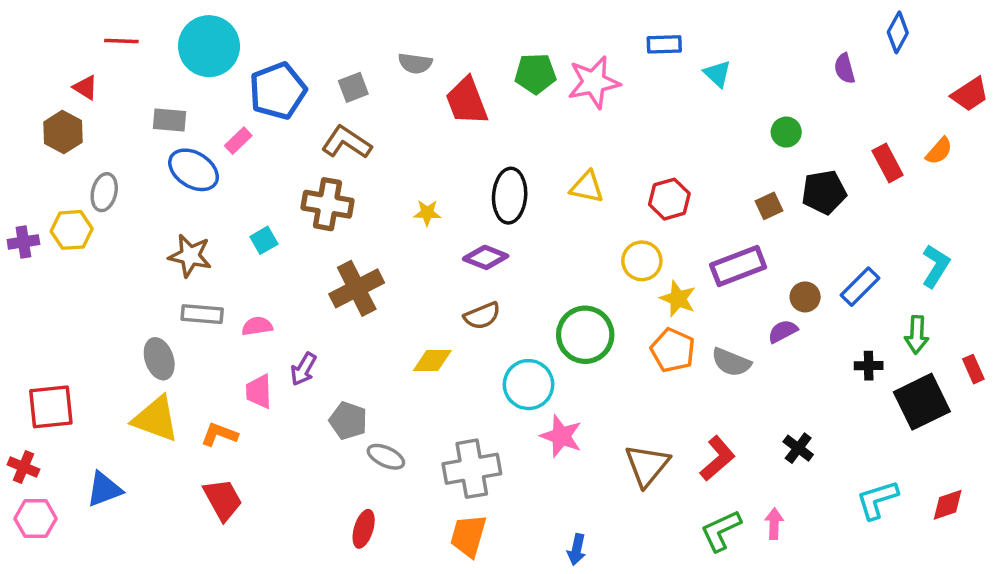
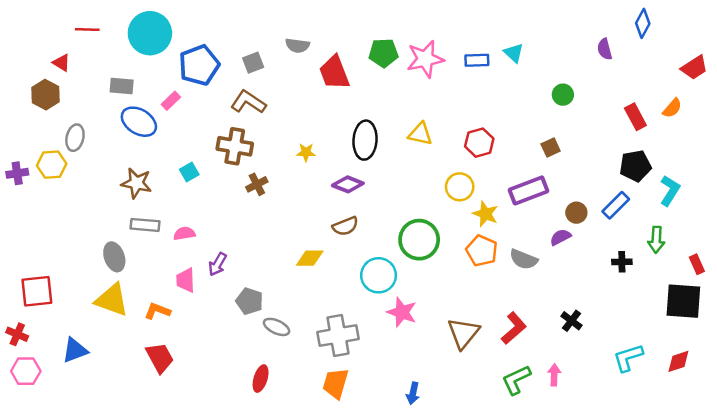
blue rectangle: (664, 44) -> (477, 60), moved
black pentagon: (824, 192) -> (635, 166), moved
brown cross: (357, 288) -> (257, 184), moved, size x0.6
black square: (922, 402) -> (683, 301), moved, turned 30

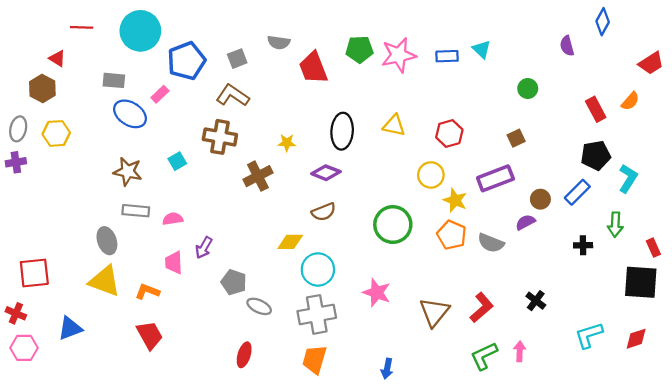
gray ellipse: (75, 138) -> (18, 129), moved
yellow hexagon: (52, 165) -> (56, 133), moved
brown cross: (257, 184) -> (258, 176), moved, size x1.4
cyan circle: (379, 275) -> (318, 269), moved

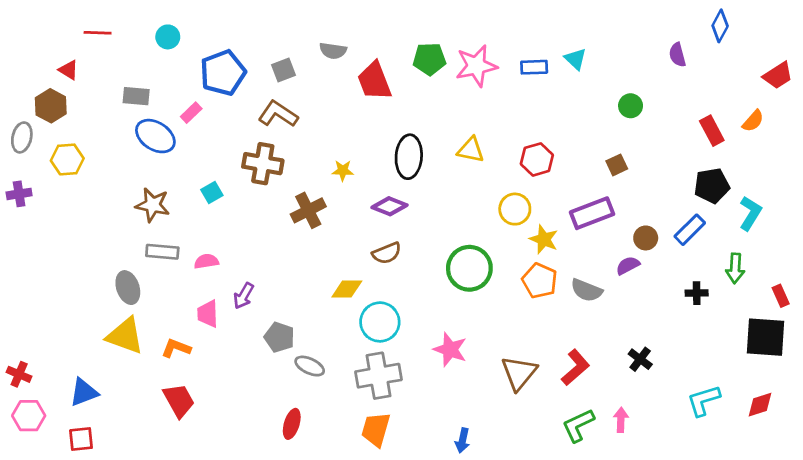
cyan circle: (140, 31) -> (168, 37), size x0.5
gray ellipse: (18, 129) -> (22, 137), moved
red square: (34, 273) -> (81, 439), moved, size x0.7

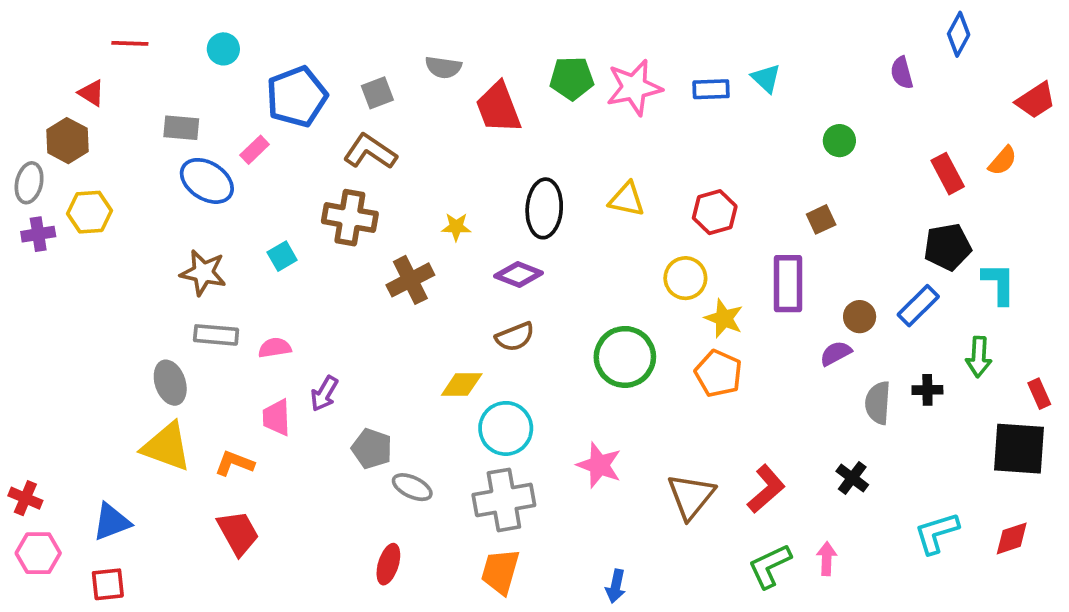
purple cross: (19, 194) -> (38, 234), moved
purple rectangle: (592, 213) -> (788, 284), turned -69
cyan L-shape: (750, 213) -> (999, 284), turned -32
gray semicircle: (586, 290) -> (878, 403), moved, turned 72

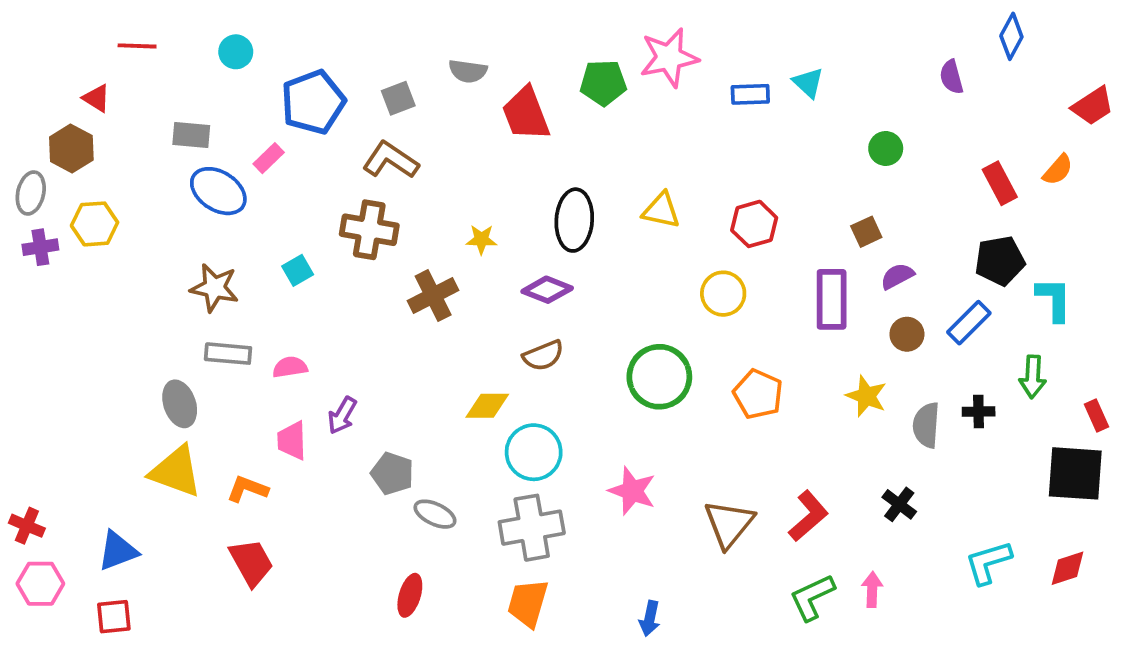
pink star: (634, 87) -> (669, 58), moved
yellow star: (724, 318) -> (866, 396), moved
purple semicircle: (836, 353) -> (897, 276), moved

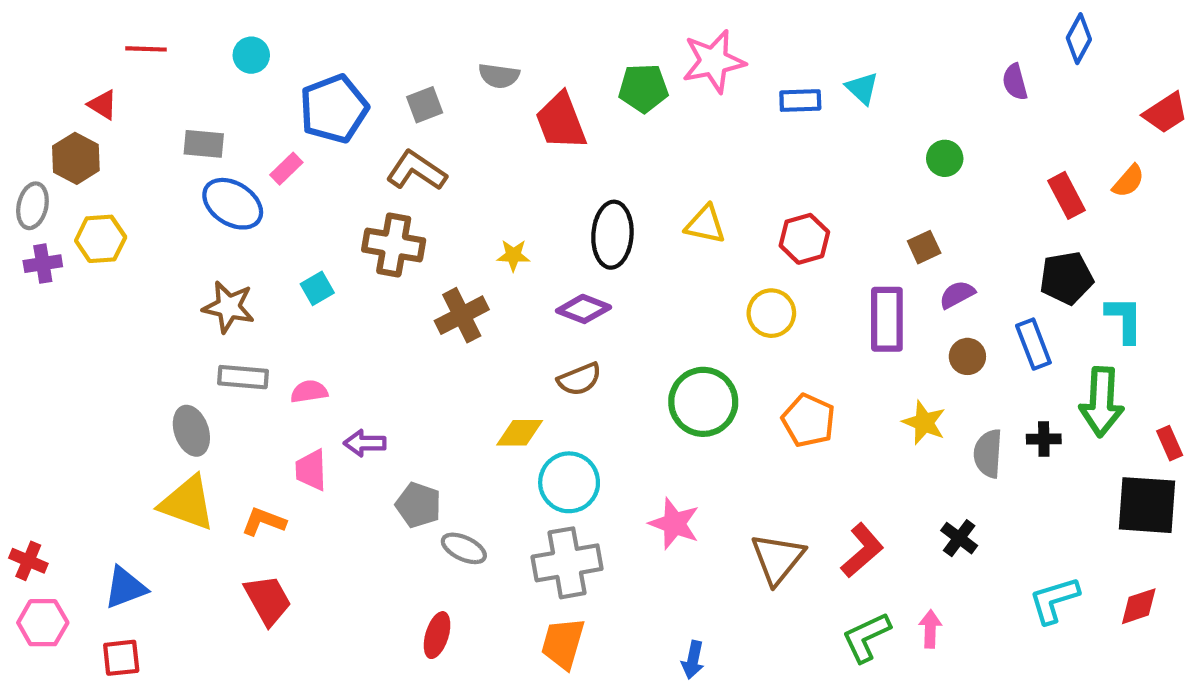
blue rectangle: (969, 323) -> (1033, 344), turned -66
green arrow: (1033, 377) -> (1102, 402), size x1.5
purple arrow: (342, 415) -> (365, 443), turned 60

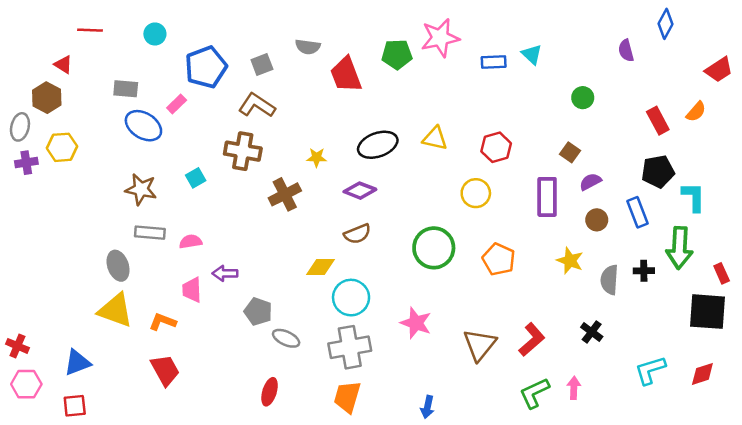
black ellipse: (612, 235) -> (378, 145), turned 66
brown square: (924, 247) -> (570, 152), turned -30

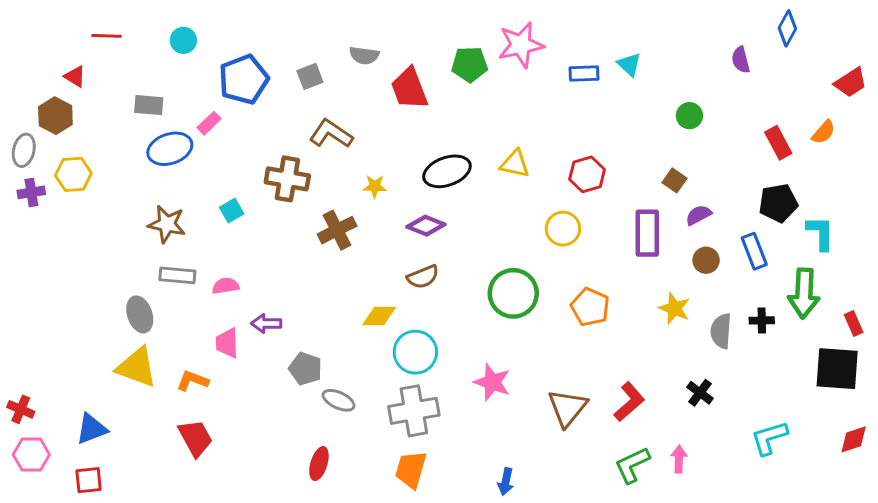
brown L-shape: (257, 105) -> (331, 134), moved
blue ellipse: (143, 126) -> (170, 149), turned -51
red diamond: (702, 374) -> (854, 439), moved

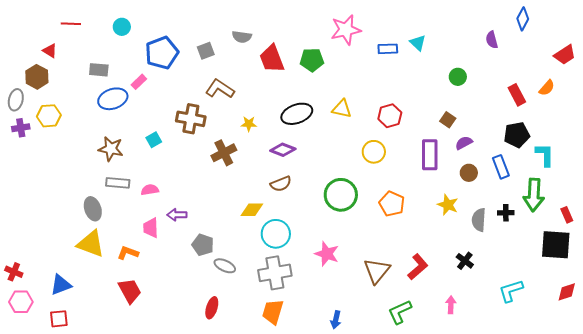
green pentagon: (470, 64) -> (312, 60), moved
green L-shape: (632, 465) -> (400, 312), moved

